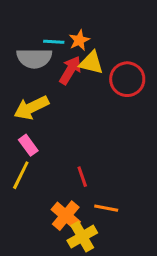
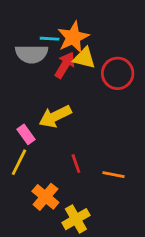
orange star: (79, 40) -> (73, 37), size x1.6
yellow arrow: (31, 108) -> (55, 116), moved
orange line: (106, 208) -> (113, 175), moved
orange cross: (66, 216) -> (45, 197), moved

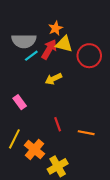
orange star: (73, 37) -> (56, 28), size x0.6
cyan line: (50, 39) -> (31, 56), moved, turned -40
yellow arrow: (55, 116) -> (53, 79), moved, size x0.7
yellow line: (19, 162) -> (14, 139), moved

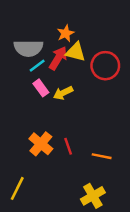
pink rectangle: (20, 102) -> (41, 88), moved
yellow line: (14, 139) -> (17, 188), moved
orange cross: (34, 150) -> (41, 144), moved
yellow cross: (58, 166) -> (93, 196), moved

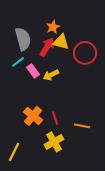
gray semicircle: (28, 48) -> (23, 39), turned -105
cyan line: (37, 66) -> (18, 62), moved
yellow cross: (93, 196) -> (54, 142), moved

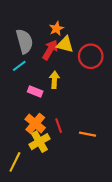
pink rectangle: (33, 71) -> (35, 91), moved, turned -32
yellow arrow: (51, 75) -> (54, 80), turned 119
yellow cross: (54, 142) -> (39, 142), moved

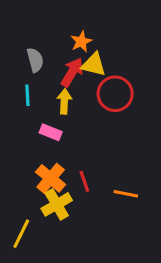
gray semicircle: (25, 41) -> (35, 60), size x0.7
red circle: (91, 56) -> (115, 94), moved
cyan line: (19, 66) -> (27, 95), turned -56
yellow arrow: (54, 80) -> (64, 101), moved

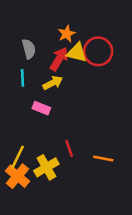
red circle: (115, 94) -> (98, 51), moved
yellow arrow: (64, 101) -> (53, 83), turned 60
orange cross: (51, 178) -> (17, 176), moved
yellow line: (21, 234) -> (17, 157), moved

